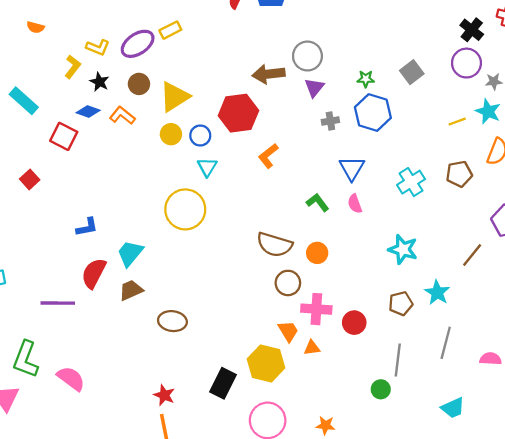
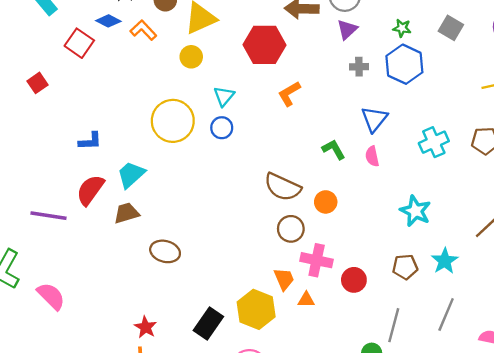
gray square: (412, 72) -> (451, 28), turned -30
blue circle: (200, 136) -> (222, 128), moved
yellow circle: (185, 209) -> (173, 121), moved

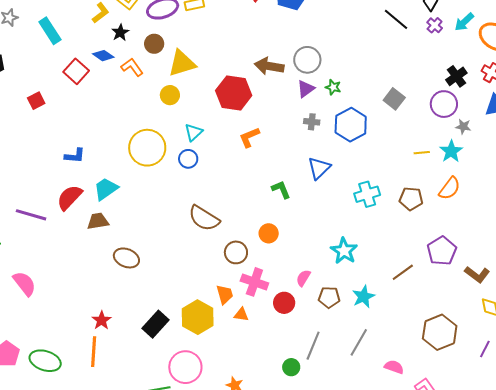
green star: (402, 28) -> (333, 87), moved
pink semicircle: (372, 156) -> (303, 278), moved, turned 36
brown semicircle: (283, 187) -> (204, 218), moved

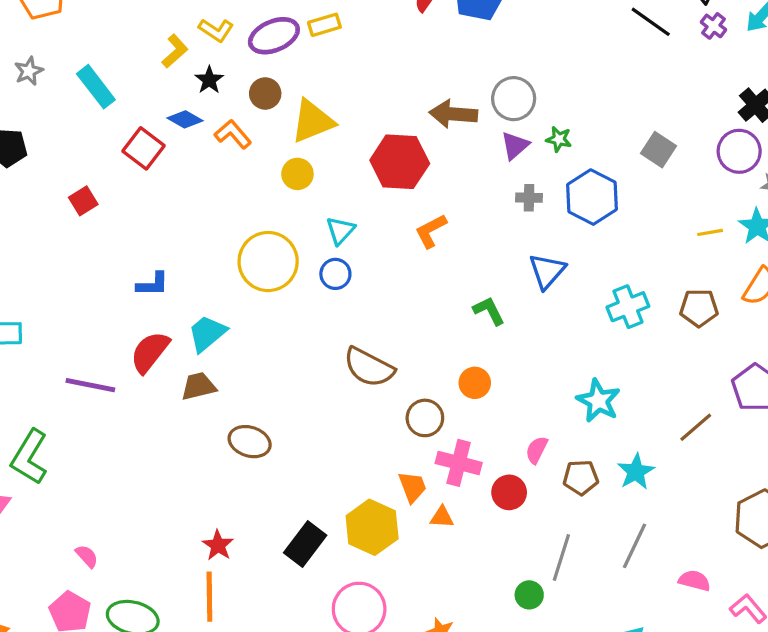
pink semicircle: (25, 284) -> (87, 556), moved, size x0.6

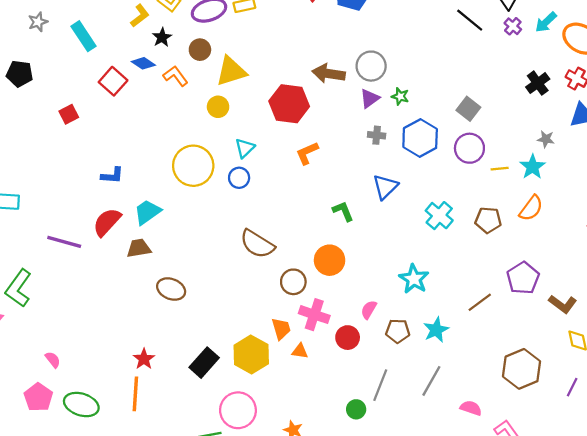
purple circle: (739, 151) -> (469, 148), moved
cyan cross: (628, 307) -> (439, 216), turned -32
orange circle: (475, 383) -> (330, 260), size x1.4

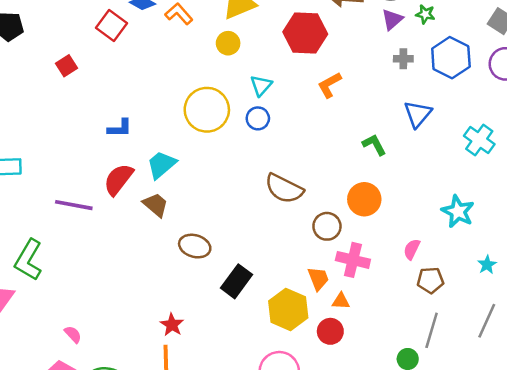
brown trapezoid: (139, 248) -> (156, 205), turned 55
cyan star: (436, 330) -> (487, 265), size x0.7
brown pentagon: (398, 331) -> (430, 280), moved
red circle: (348, 338) -> (330, 331), moved
black rectangle: (204, 363) -> (236, 281), moved

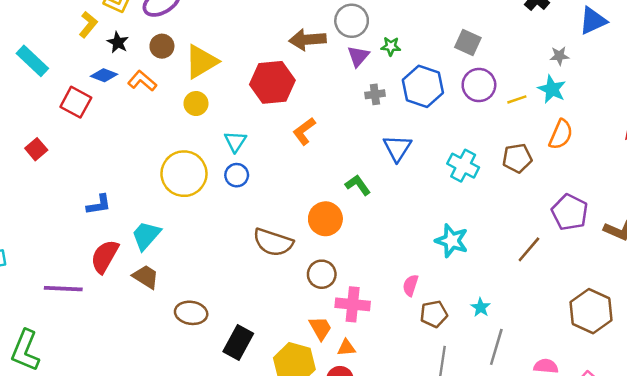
orange circle: (364, 199) -> (325, 219), moved
cyan star: (487, 265) -> (481, 307), moved

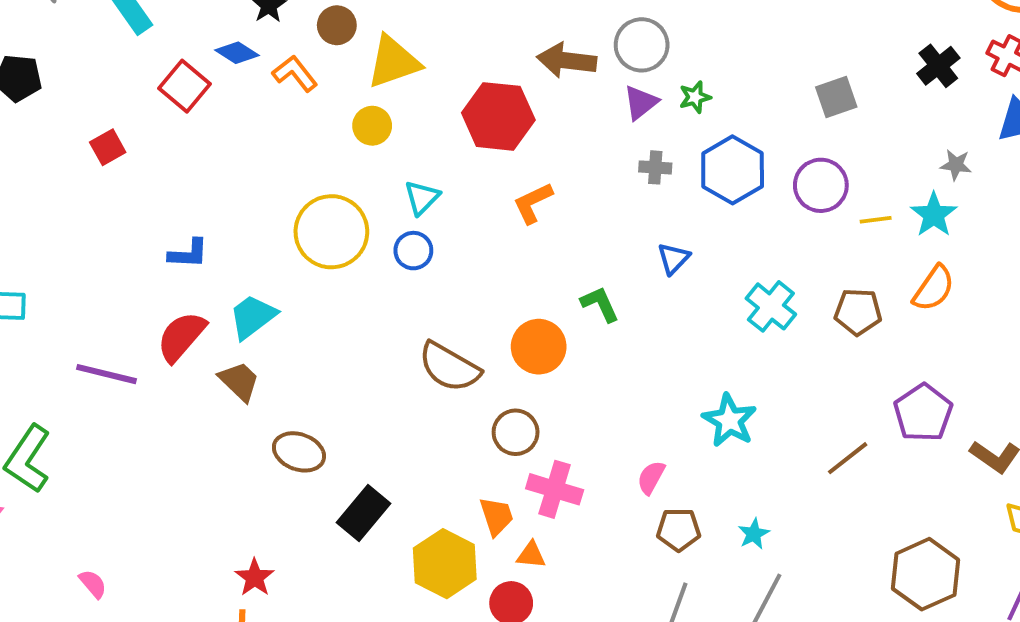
gray square: (468, 43) -> (836, 97), moved, turned 35
green star: (391, 46) -> (695, 97), turned -30
blue triangle: (397, 148) -> (673, 258), size x0.7

